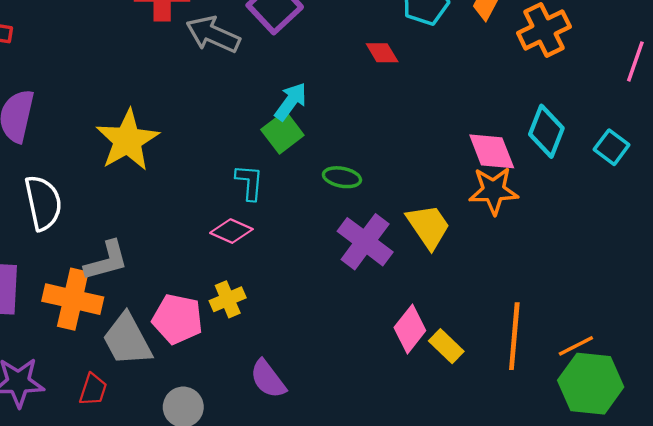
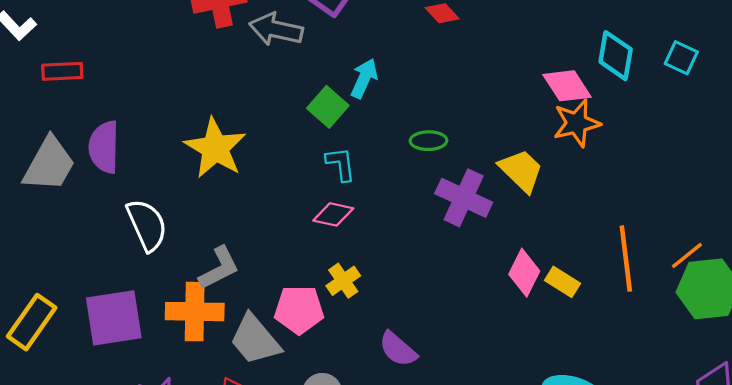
green square: (282, 132) -> (328, 107), moved

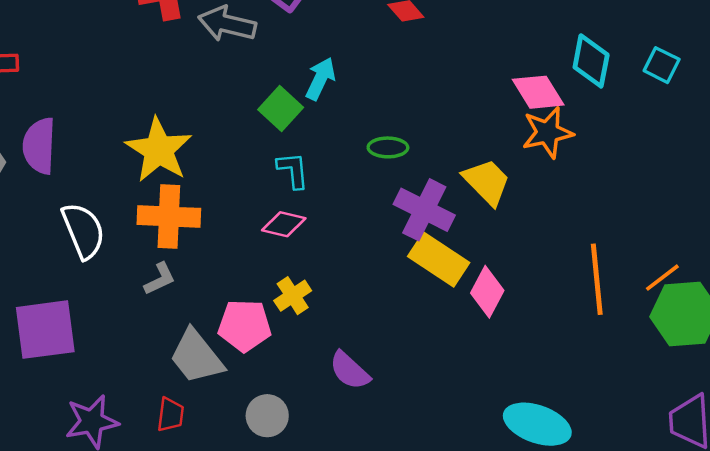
gray L-shape: (219, 268) -> (160, 279), size x0.7
yellow rectangle: (562, 282) -> (439, 260), moved, size x1.6
orange cross: (195, 312) -> (169, 216), moved

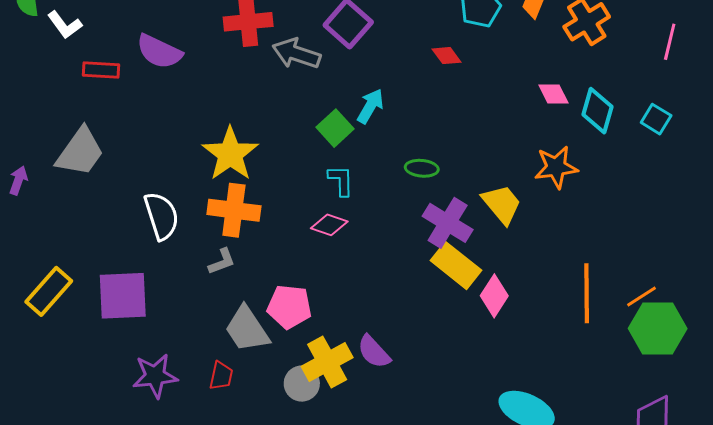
pink diamond: (538, 92) -> (553, 94), moved, size x0.7
purple semicircle: (39, 146) -> (159, 51), moved, turned -72
yellow cross: (293, 296) -> (327, 362), moved, size x1.6

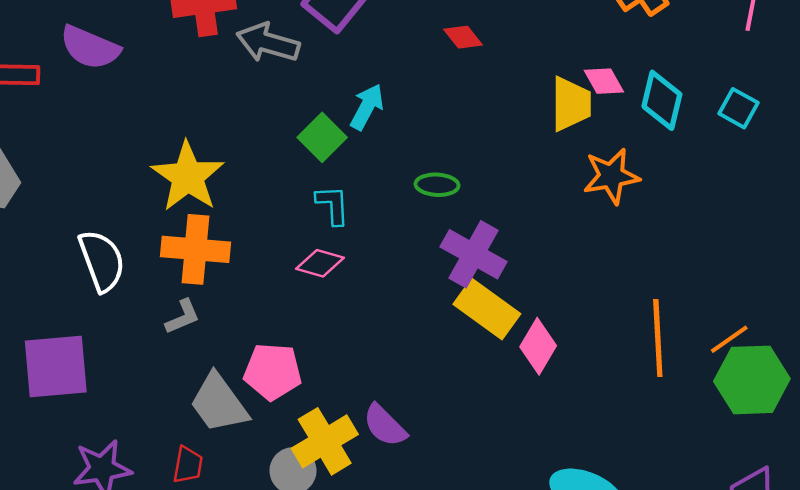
yellow trapezoid: (502, 204) -> (571, 104), moved, turned 42

